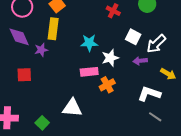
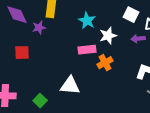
cyan star: (89, 43) -> (87, 21), turned 30

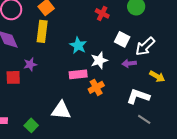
purple star: (39, 28) -> (30, 64), moved

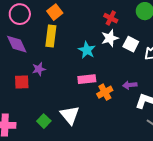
white star: (99, 60) -> (110, 38), moved
purple arrow: (129, 63) -> (130, 85), moved
white triangle: (61, 110) -> (70, 115), turned 45
green square: (31, 125) -> (44, 121), moved

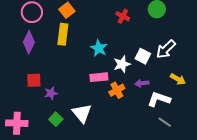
white star: (110, 38) -> (122, 64), moved
purple diamond: (17, 44) -> (29, 42), turned 50
white square: (131, 44) -> (143, 56), moved
purple star: (39, 69) -> (51, 93), moved

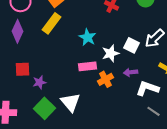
yellow rectangle: (63, 34) -> (52, 23), turned 30
green square: (56, 119) -> (44, 108), size x1.5

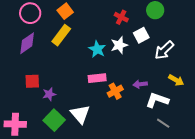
purple diamond: (18, 31) -> (27, 43), turned 30
white square: (132, 45) -> (141, 35), moved, turned 35
white star: (110, 53) -> (119, 45), moved

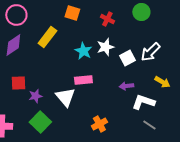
orange square: (65, 11) -> (72, 13), moved, turned -35
white square: (141, 35) -> (127, 58), moved
orange cross: (115, 91) -> (99, 124), moved
white triangle: (80, 114) -> (65, 97), moved

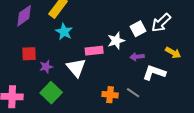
white star: (105, 47) -> (116, 41), moved
cyan star: (83, 51) -> (64, 32), moved
orange cross: (99, 124) -> (110, 95), turned 35
gray line: (149, 125) -> (133, 93), moved

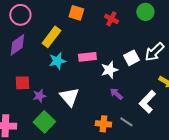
cyan star: (64, 32) -> (57, 61), turned 30
pink rectangle: (94, 51) -> (87, 57), moved
purple arrow: (137, 57) -> (116, 94), moved, turned 48
white L-shape: (154, 73) -> (147, 102), turned -65

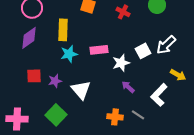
yellow rectangle: (51, 37) -> (63, 30), turned -35
purple star: (39, 96) -> (55, 81), moved

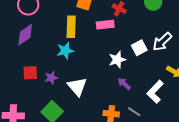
yellow rectangle: (63, 30) -> (71, 27), moved
pink rectangle: (99, 50) -> (105, 25), moved

